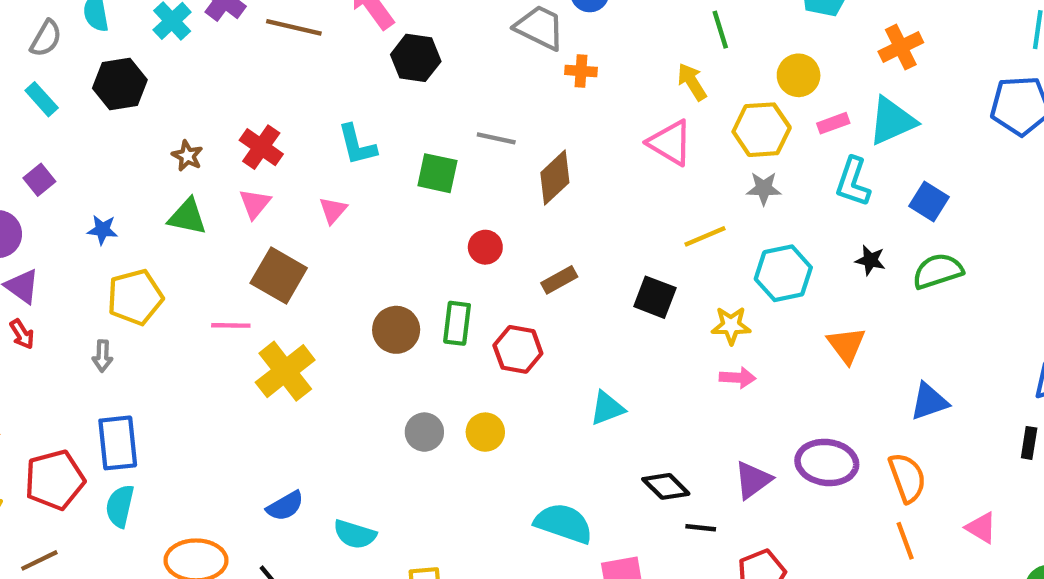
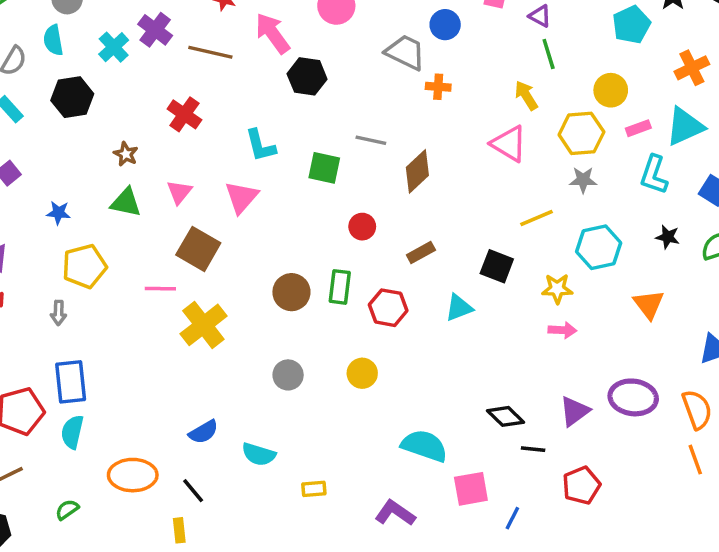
red cross: (261, 147) -> (184, 114), moved
pink triangle: (333, 210) -> (241, 197), size x1.5
cyan triangle: (607, 408) -> (459, 308), moved
gray circle: (424, 432) -> (288, 375), moved

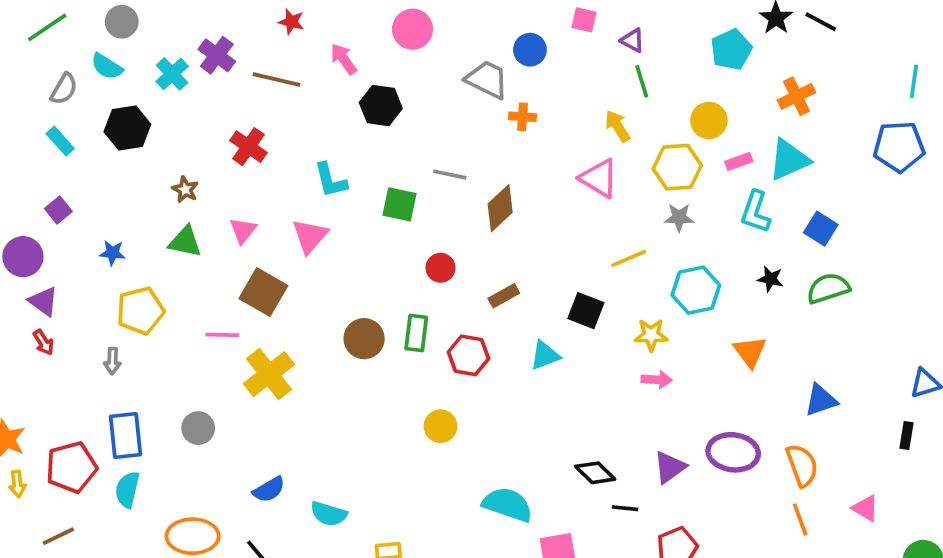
pink arrow: (272, 33) -> (344, 59), size x0.7
cyan semicircle: (53, 40) -> (107, 66), turned -48
gray circle: (288, 375) -> (198, 428), moved

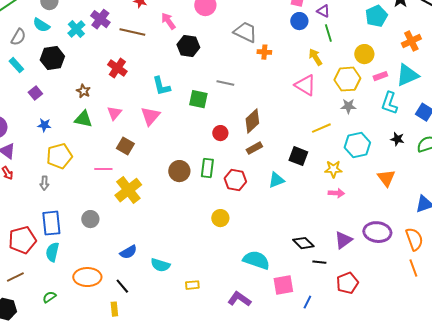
blue circle: (530, 50) -> (299, 21), moved
brown diamond: (500, 208) -> (252, 121), moved
purple square: (58, 210) -> (35, 93), moved
brown square: (263, 292) -> (125, 146), size x0.7

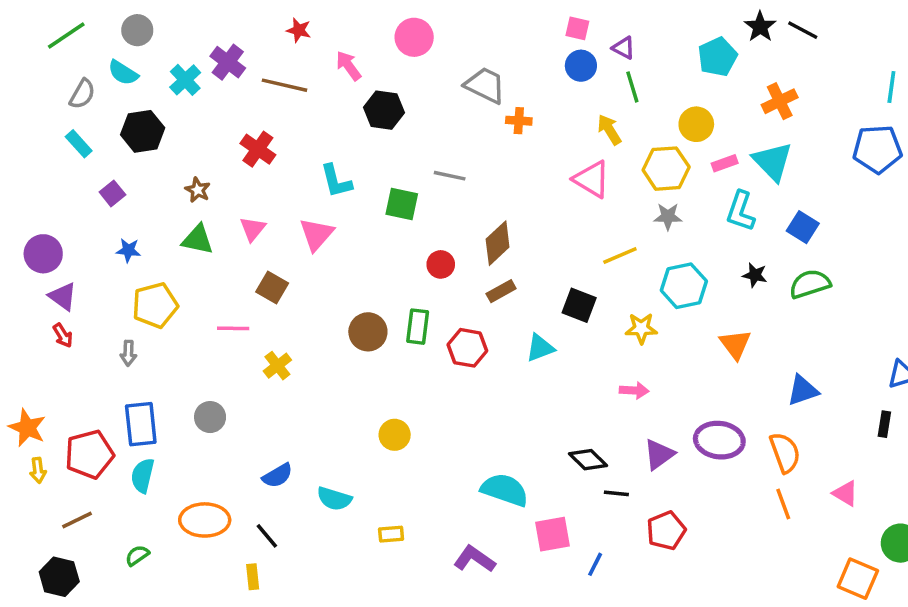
cyan triangle: (407, 75) -> (773, 161), turned -50
yellow cross: (128, 190) -> (277, 366), size x0.6
pink arrow: (336, 193) -> (634, 390), moved
yellow circle: (220, 218) -> (395, 435), moved

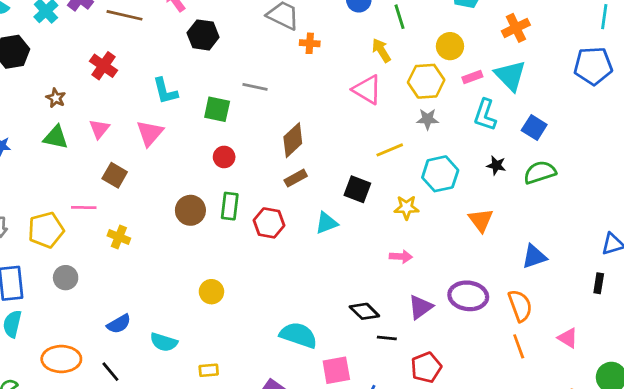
red circle: (441, 264) -> (224, 157), moved
yellow pentagon: (155, 305) -> (46, 230), moved
yellow cross: (277, 366) -> (119, 237), turned -30

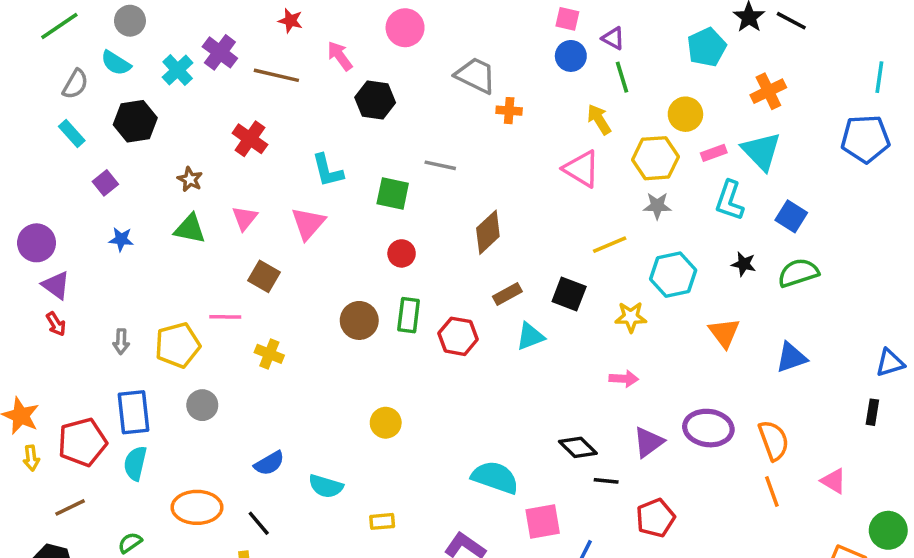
brown rectangle: (296, 178) -> (507, 294), moved
blue triangle: (534, 257) -> (791, 357), moved

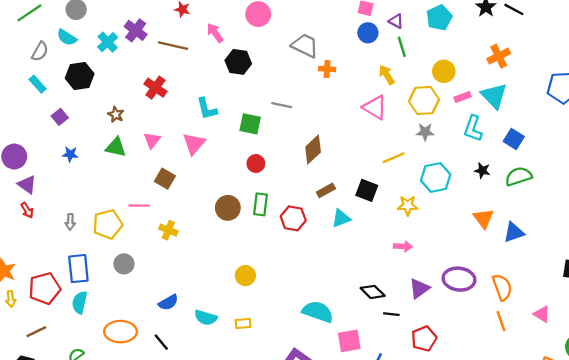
cyan pentagon: (707, 47) -> (439, 18), moved
orange triangle: (724, 333) -> (483, 218), moved
yellow rectangle: (382, 521) -> (243, 323), moved

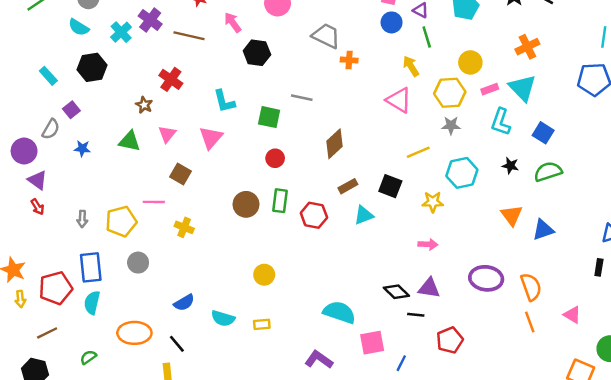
gray semicircle: (40, 51) -> (51, 129), moved
brown star: (116, 114) -> (144, 105), moved
purple triangle: (419, 288) -> (429, 288), moved, turned 45

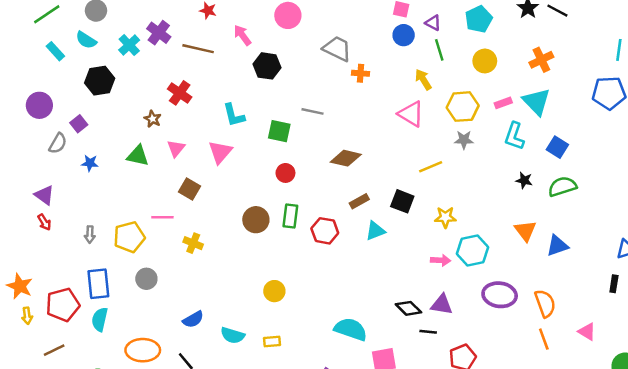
yellow circle: (470, 62) -> (485, 61), moved
cyan rectangle: (48, 76) -> (55, 51), moved
brown diamond: (335, 144) -> (346, 158), turned 56
purple circle: (24, 151) -> (39, 105), moved
cyan hexagon: (462, 173) -> (472, 250), moved

